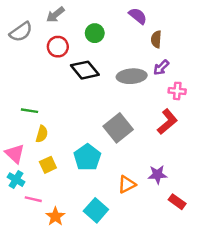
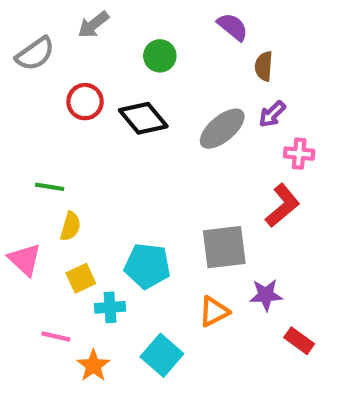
red circle: (58, 47) -> (85, 102), moved
gray ellipse: (132, 76) -> (222, 129), turned -36
gray square: (118, 128) -> (224, 247), moved, turned 32
cyan pentagon: (87, 157) -> (147, 266), turned -30
cyan cross: (16, 180) -> (110, 307), moved, turned -35

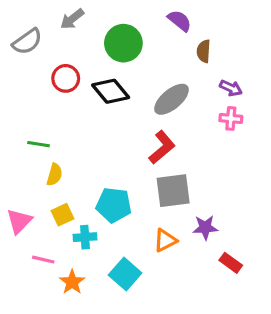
green circle: (160, 56) -> (123, 43), size x1.5
purple arrow: (272, 114) -> (231, 88), moved, turned -110
red L-shape: (282, 206) -> (162, 147), moved
pink triangle: (25, 260) -> (19, 221), moved, turned 32

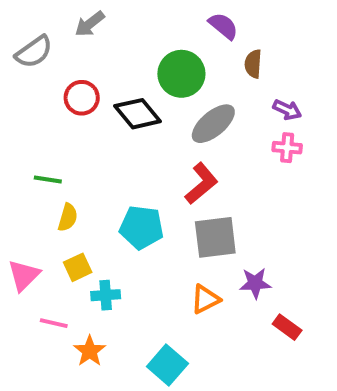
green circle: (123, 43) -> (181, 74), moved
cyan pentagon: (114, 205) -> (142, 227), moved
cyan square: (125, 274) -> (167, 365), moved

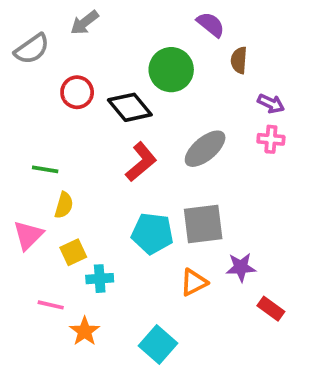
gray ellipse: (213, 124) -> (205, 149), moved
red L-shape: (201, 183) -> (141, 162), moved
cyan pentagon: (142, 227) -> (152, 233), moved
pink triangle: (24, 275) -> (28, 235), moved

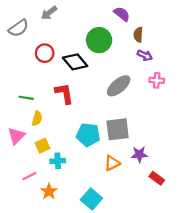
purple arrow: (271, 104) -> (145, 55), moved
red L-shape: (141, 162) -> (64, 93), moved, turned -60
pink line: (51, 305) -> (29, 176), turned -40

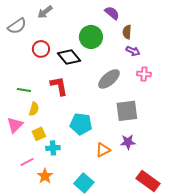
gray square: (118, 129) -> (127, 111), moved
red rectangle: (157, 178) -> (148, 181), moved, size x1.6

